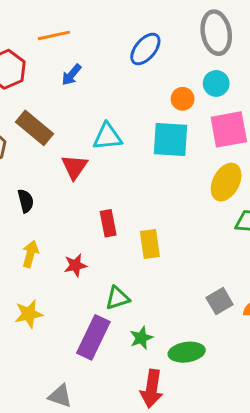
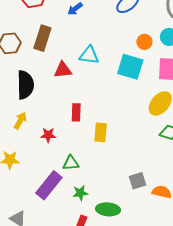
brown rectangle: (34, 128) -> (42, 38), turned 55
red triangle: (74, 167) -> (63, 70), turned 36
black semicircle: (26, 201) -> (25, 85), size x1.8

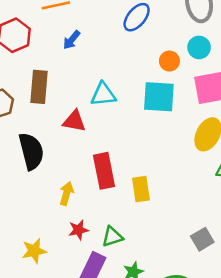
red triangle: (63, 70) -> (74, 121), turned 30
red rectangle: (76, 112) -> (104, 171), size x1.5
yellow arrow: (20, 121) -> (67, 193), moved
red star: (48, 135) -> (78, 230), moved

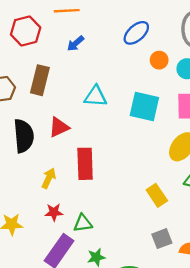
orange circle: (169, 61) -> (159, 60), moved
red triangle: (74, 121) -> (59, 127), moved, turned -45
yellow rectangle: (141, 189) -> (157, 195), moved, turned -35

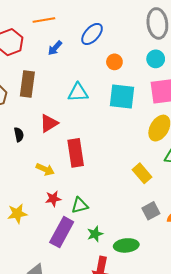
blue ellipse: (136, 33) -> (92, 34), moved
orange circle: (159, 60) -> (114, 62), moved
black semicircle: (24, 136) -> (19, 135), size x0.5
yellow arrow: (49, 178) -> (45, 169), turned 96

